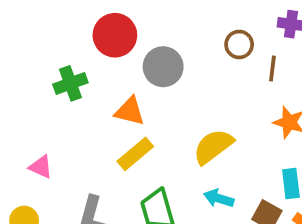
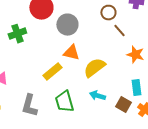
brown line: (272, 69) -> (119, 31), moved, turned -48
orange triangle: (130, 111) -> (71, 53), moved

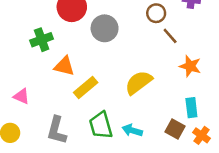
orange triangle: (71, 53) -> (64, 66), moved
cyan arrow: (97, 96) -> (132, 130), moved

